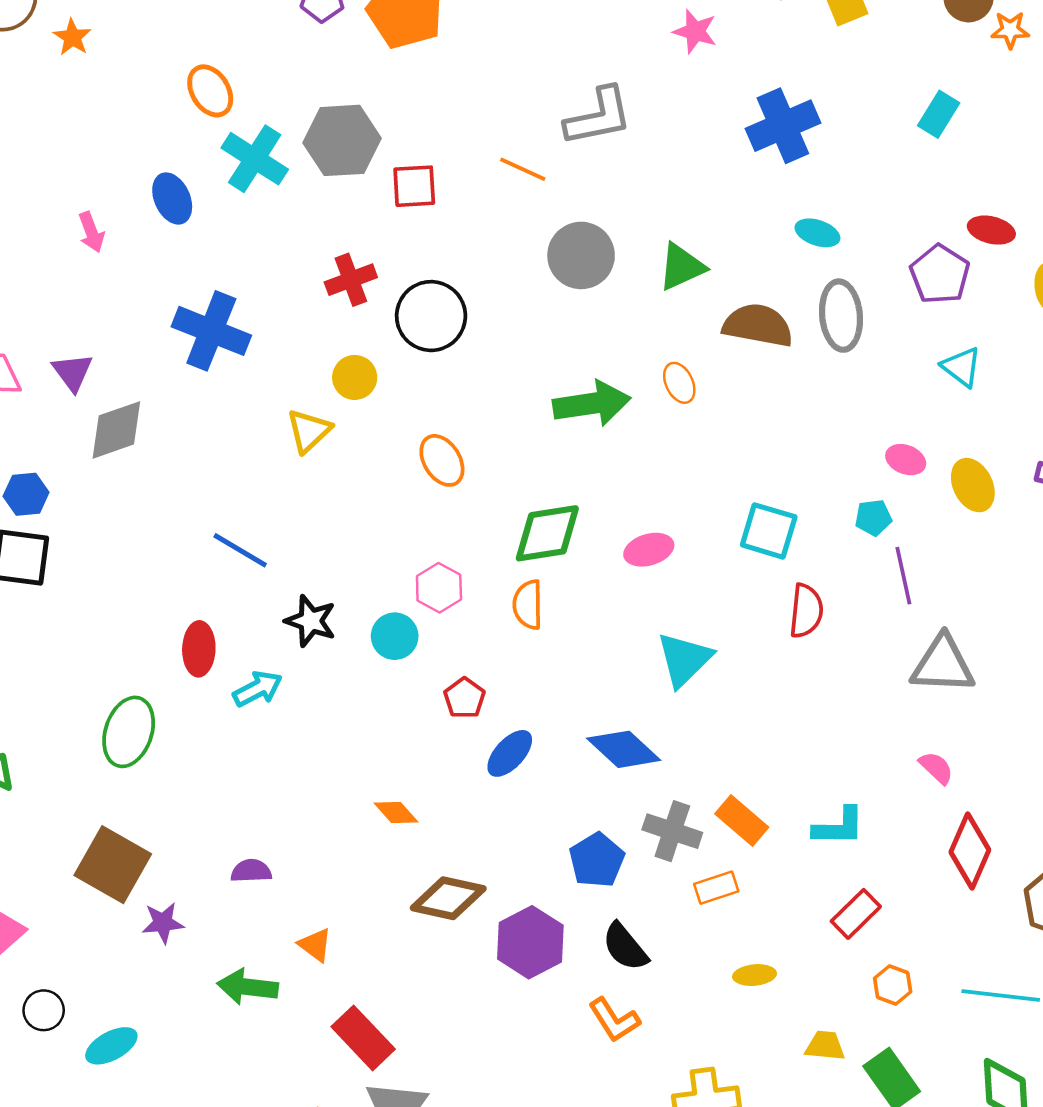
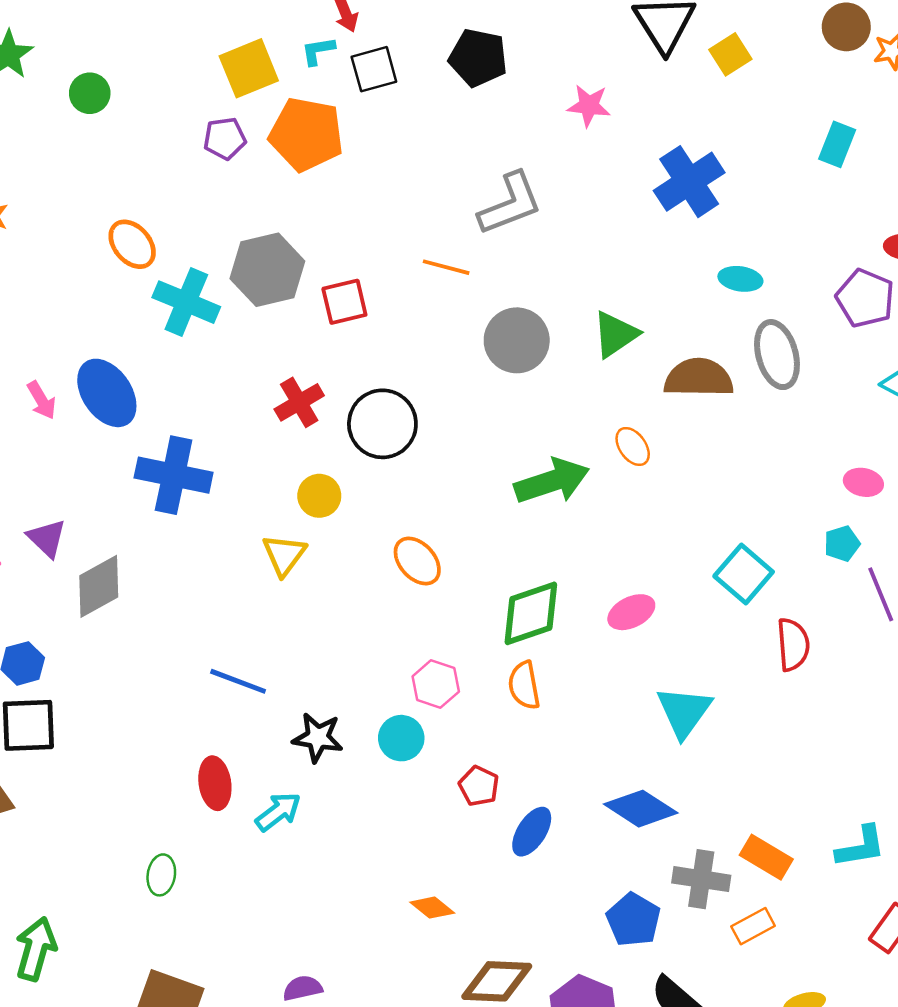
blue ellipse: (172, 198) -> (107, 393), moved, size x1.4
cyan square: (769, 531) -> (744, 574), turned 34
green ellipse: (129, 732) -> (161, 875), size x0.6

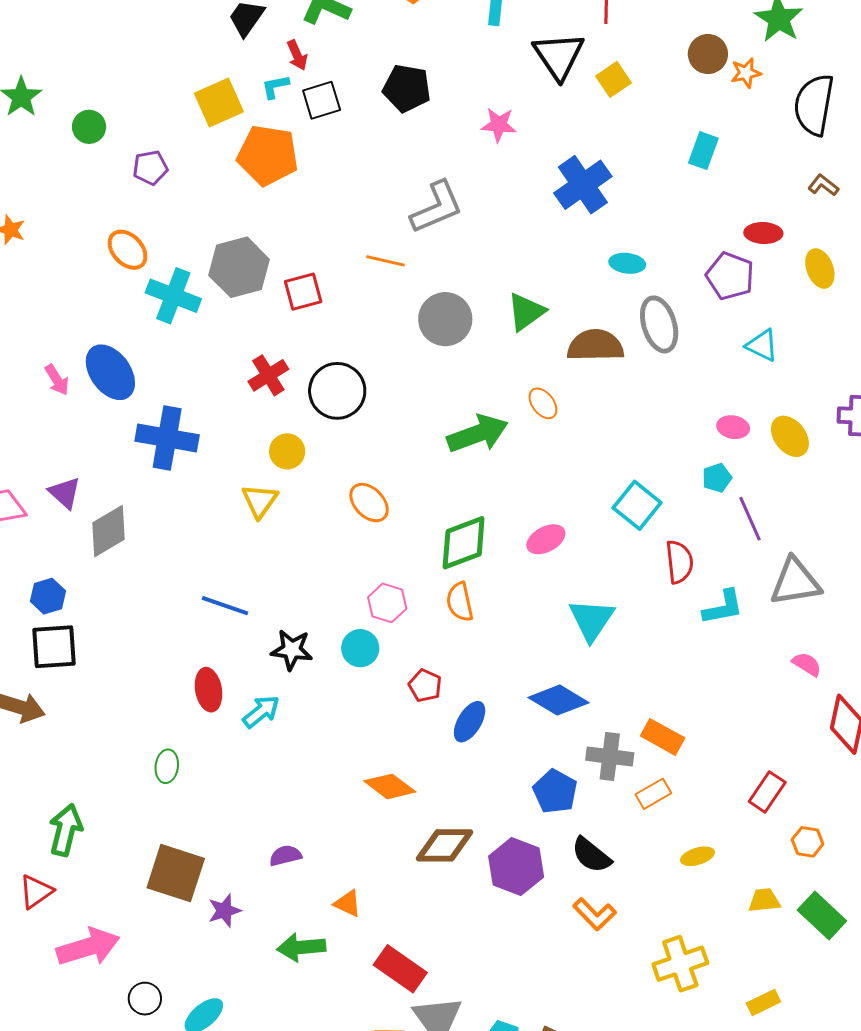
purple pentagon: (225, 138) -> (150, 168), moved
cyan L-shape: (861, 847) -> (723, 607), moved
orange diamond: (432, 908) -> (390, 786), size x1.4

